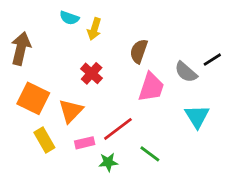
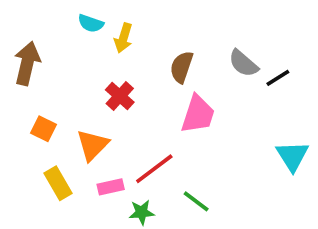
gray semicircle: (186, 72) -> (243, 63), moved
orange square: (33, 98) -> (44, 129), size x0.6
cyan triangle: (197, 116) -> (292, 156), moved

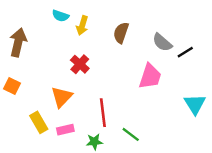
brown semicircle: (182, 67) -> (121, 33), moved
pink trapezoid: (198, 114) -> (150, 76), moved
orange square: (44, 129) -> (12, 86), moved
red line: (154, 169) -> (103, 113), turned -60
pink rectangle: (111, 187) -> (65, 130), moved

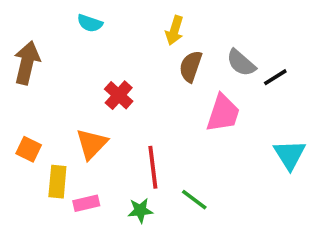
yellow arrow: (82, 25) -> (174, 30), moved
brown semicircle: (121, 33) -> (191, 66), moved
orange square: (12, 86) -> (29, 149), moved
yellow rectangle: (39, 122) -> (57, 182), turned 35
pink rectangle: (65, 130) -> (86, 203), moved

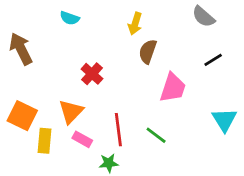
brown arrow: (27, 63) -> (21, 49), turned -40
gray semicircle: (241, 63) -> (203, 17), moved
orange square: (29, 149) -> (22, 116), size x1.5
green line: (194, 200) -> (156, 135), moved
pink rectangle: (86, 203) -> (82, 139), moved, turned 42

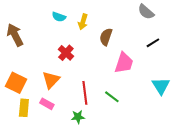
cyan semicircle: (70, 18) -> (59, 17), moved
yellow arrow: (135, 24) -> (83, 22), moved
pink rectangle: (82, 139) -> (47, 104), moved
yellow rectangle: (45, 141) -> (24, 108), moved

